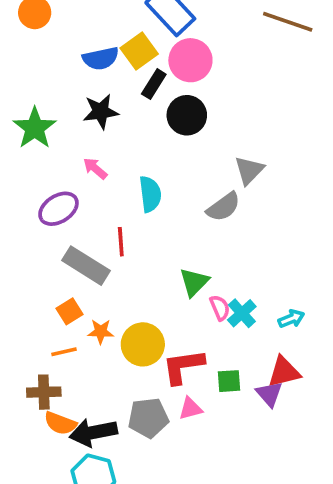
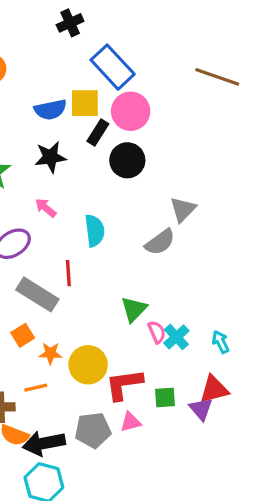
yellow square: (139, 51) -> (85, 103), turned 36
cyan arrow: (291, 319) -> (221, 342), turned -95
orange line: (64, 352) -> (36, 388), moved

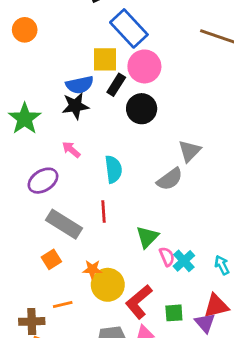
blue semicircle: (50, 110) -> (80, 85), moved
red line: (68, 273) -> (104, 212), moved
orange star: (50, 353) -> (92, 269), moved
red L-shape: (124, 384) -> (139, 302), turned -32

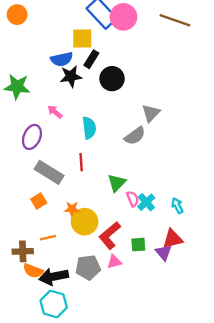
pink circle: (144, 66) -> (123, 17), moved
black star: (75, 106) -> (71, 76), moved
green star: (25, 119) -> (17, 87), turned -30
purple ellipse: (43, 181) -> (32, 137), turned -35

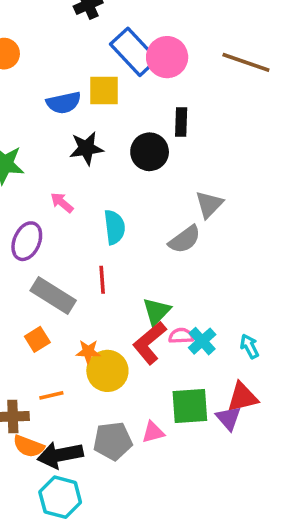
blue semicircle: (62, 59) -> (64, 103), moved
black rectangle: (91, 59) -> (181, 122), moved, turned -30
pink semicircle: (133, 199) -> (181, 336), turned -70
red L-shape: (110, 235) -> (150, 343), moved
green square: (138, 245) -> (190, 406), size x1.6

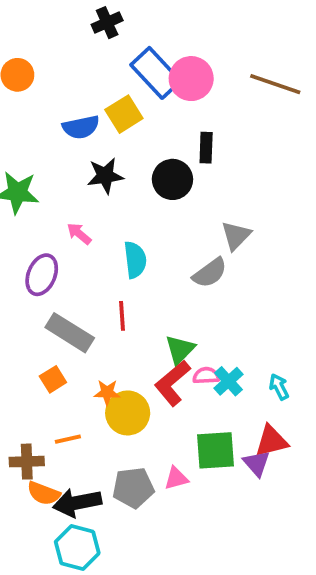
yellow square: (104, 90) -> (124, 114), turned -32

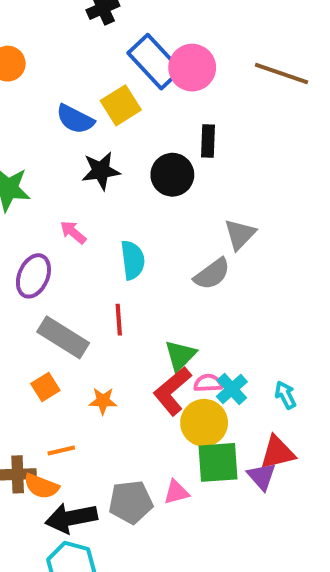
blue semicircle: (81, 127) -> (75, 119), turned 39
yellow circle: (128, 413) -> (204, 423), moved
orange semicircle: (44, 493) -> (41, 486), moved

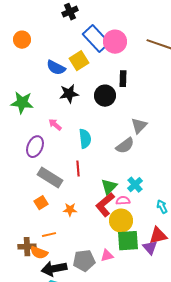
cyan cross: (232, 389) -> (135, 185), moved

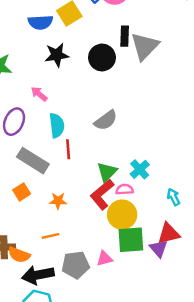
blue semicircle: (56, 68) -> (40, 22), turned -30
gray triangle: (139, 126) -> (145, 46), moved, size x1.4
cyan semicircle: (85, 139) -> (57, 125), moved
gray semicircle: (125, 146) -> (106, 120), moved
orange line: (49, 235) -> (50, 236), moved

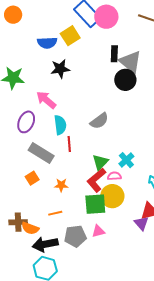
gray triangle: (145, 46) -> (130, 62), turned -35
black circle: (102, 57) -> (125, 80), moved
pink arrow: (39, 94) -> (46, 100), size x1.5
green square: (131, 240) -> (95, 204), moved

